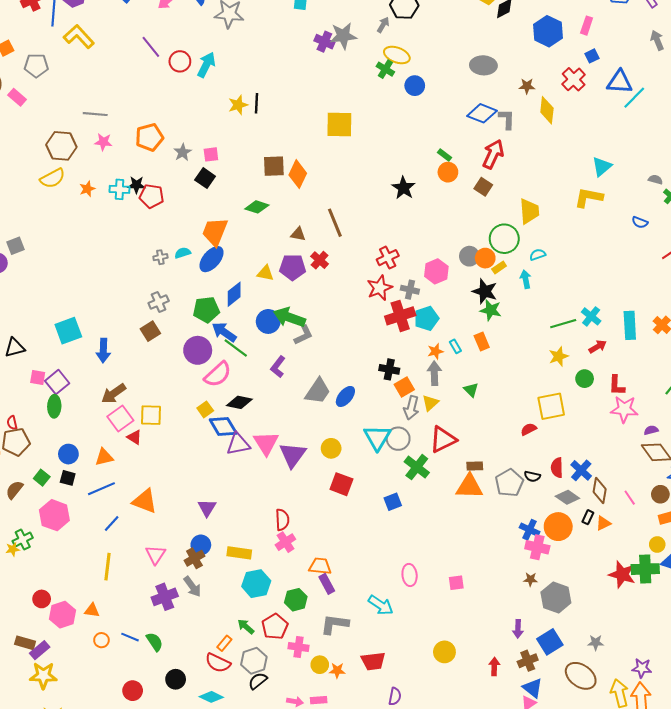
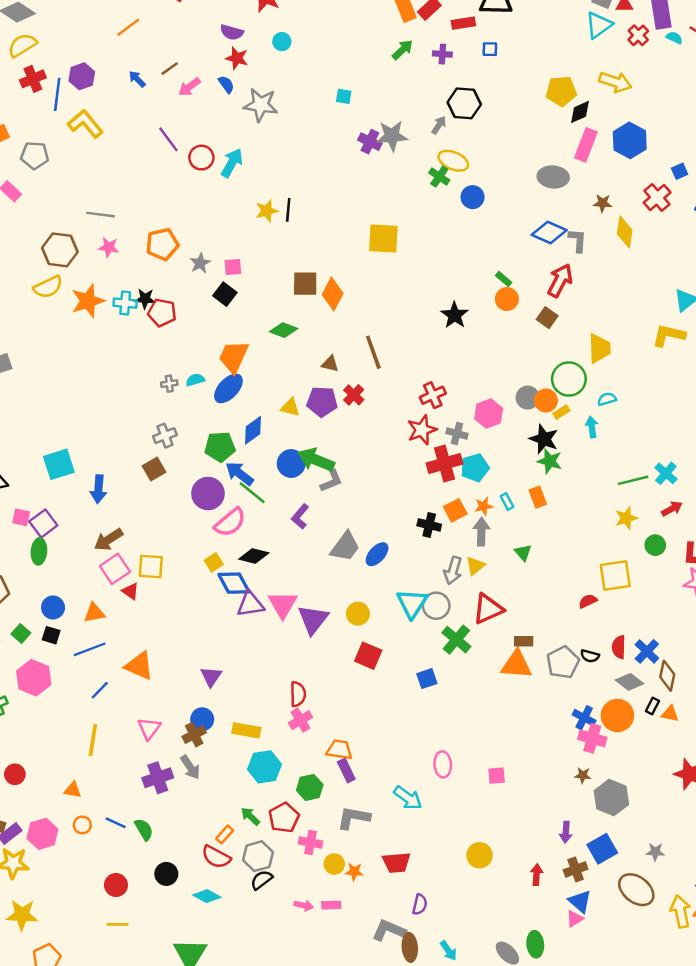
pink rectangle: (587, 26) -> (586, 145), moved, size x1.5
orange star: (87, 189) -> (88, 301), size x1.8
orange square: (404, 387) -> (455, 510), moved
orange triangle: (603, 523) -> (670, 714), turned 35
pink hexagon: (63, 615) -> (42, 834), moved

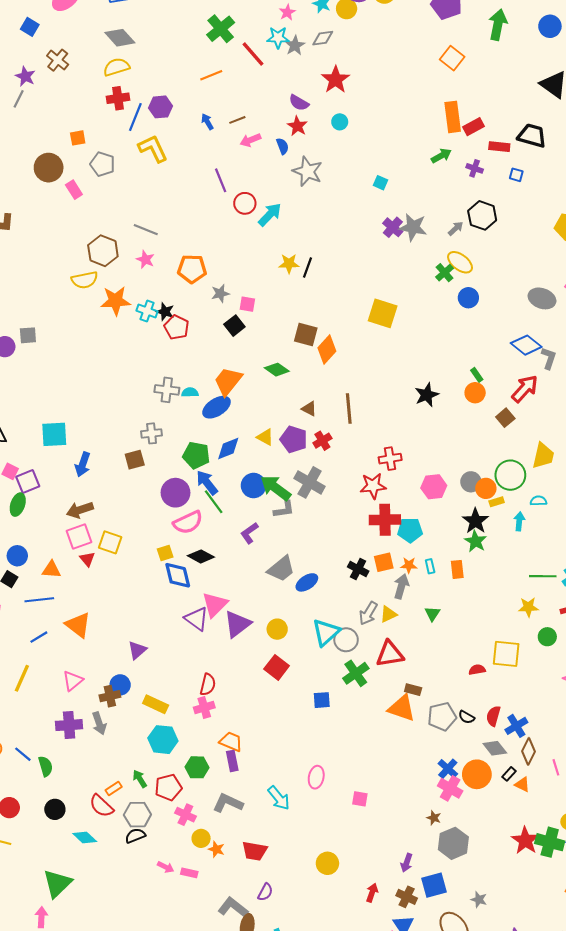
gray cross: (169, 384) -> (167, 390), size x1.6
gray cross: (457, 433) -> (310, 482), moved, size x1.6
purple triangle: (250, 604) -> (197, 619), moved, turned 30
brown cross: (576, 869) -> (407, 897), turned 30

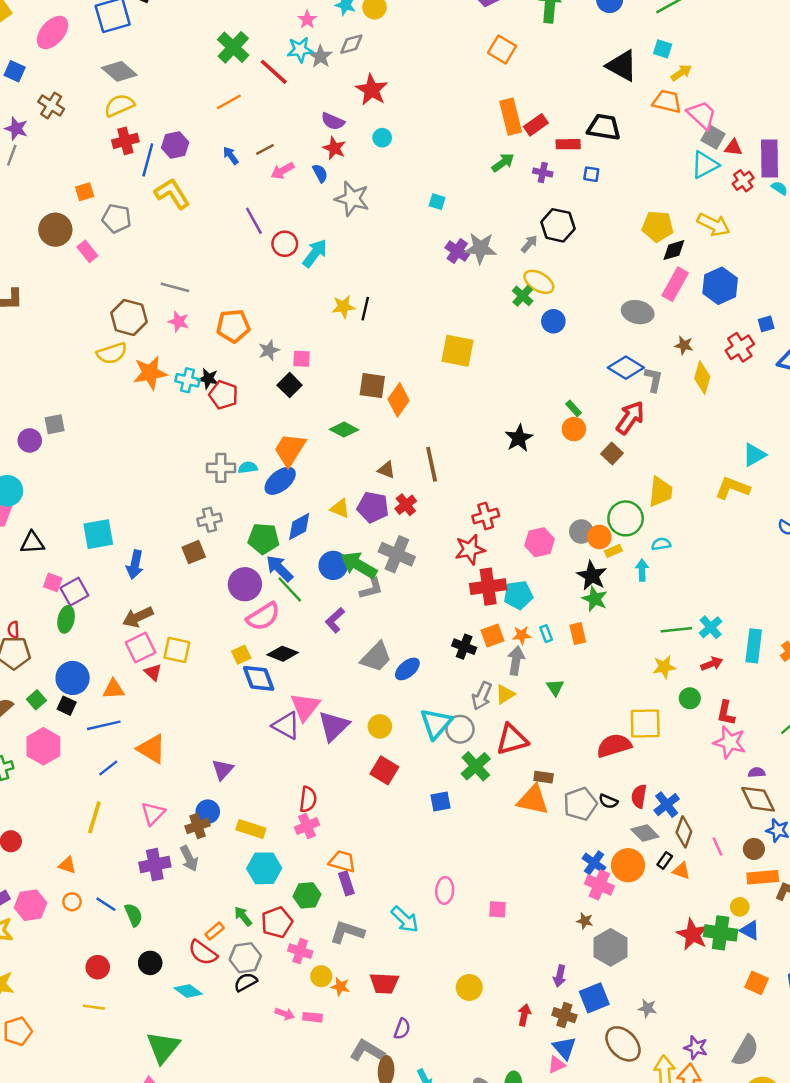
blue circle: (17, 556) -> (73, 678), size x1.4
red semicircle: (477, 670) -> (614, 746), size x1.8

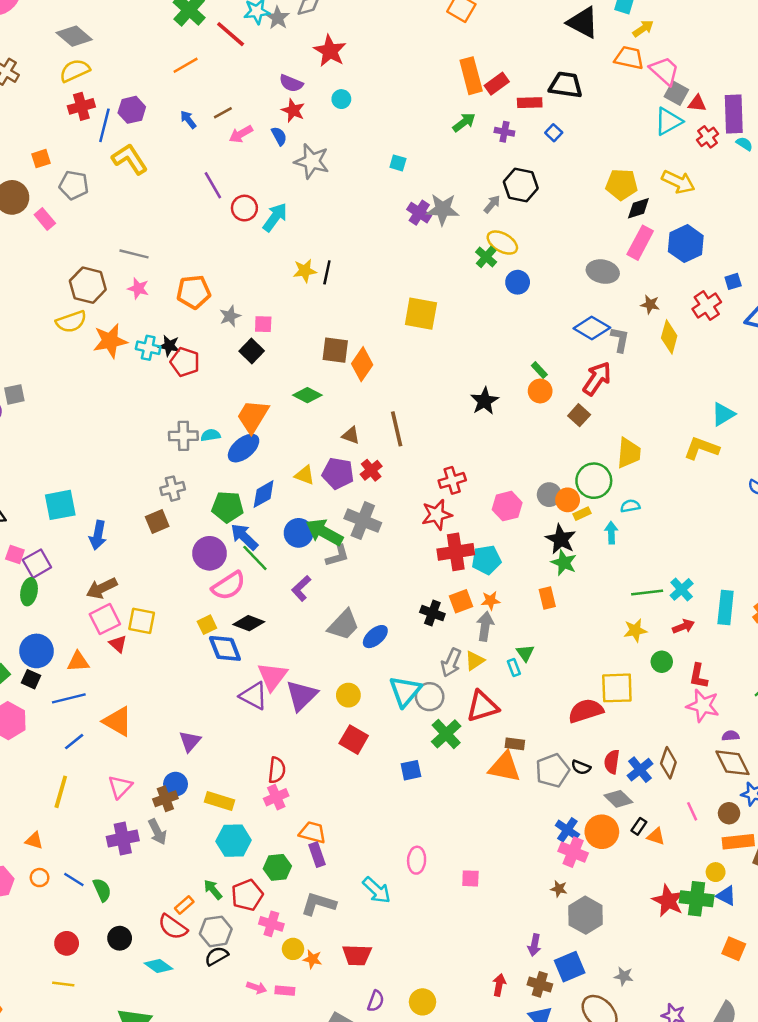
blue square: (591, 174) -> (554, 133), turned 35
cyan rectangle: (546, 634) -> (514, 668), moved
brown diamond: (684, 832) -> (668, 763), moved
yellow circle: (469, 987) -> (423, 1002), moved

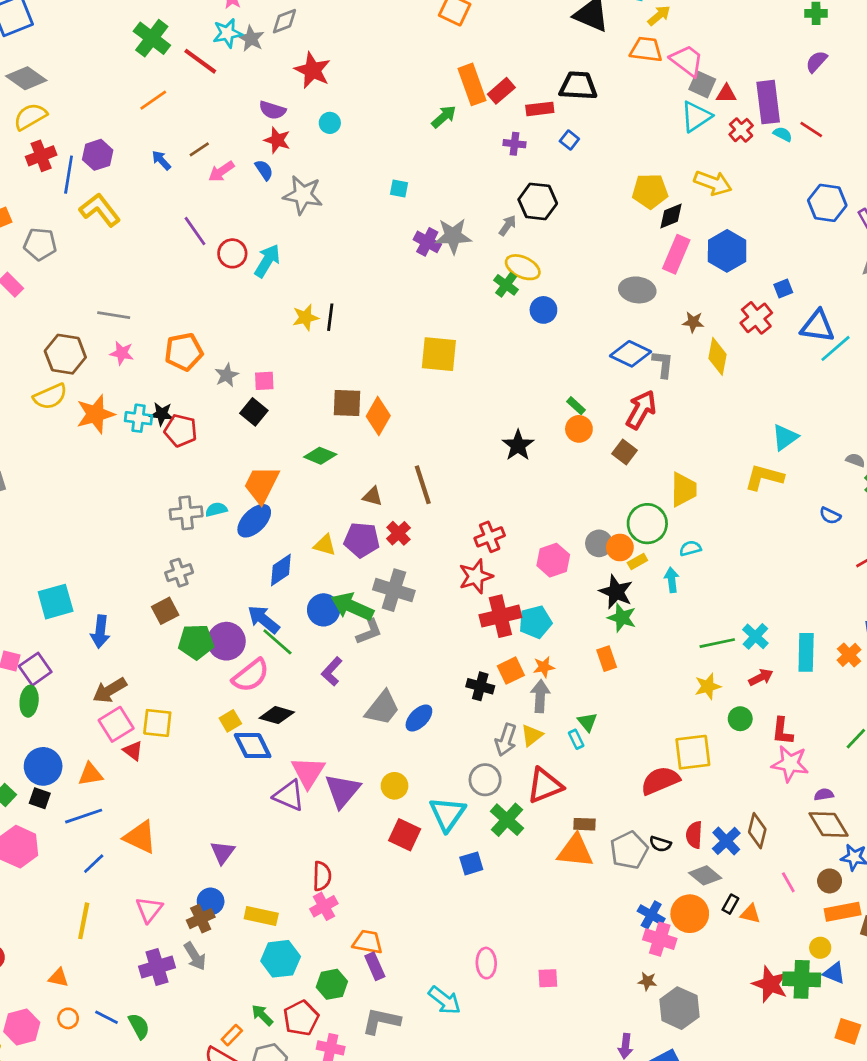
green arrow: (464, 122) -> (444, 117), moved
green pentagon: (228, 507) -> (196, 642), moved
cyan triangle: (405, 691) -> (447, 814), moved

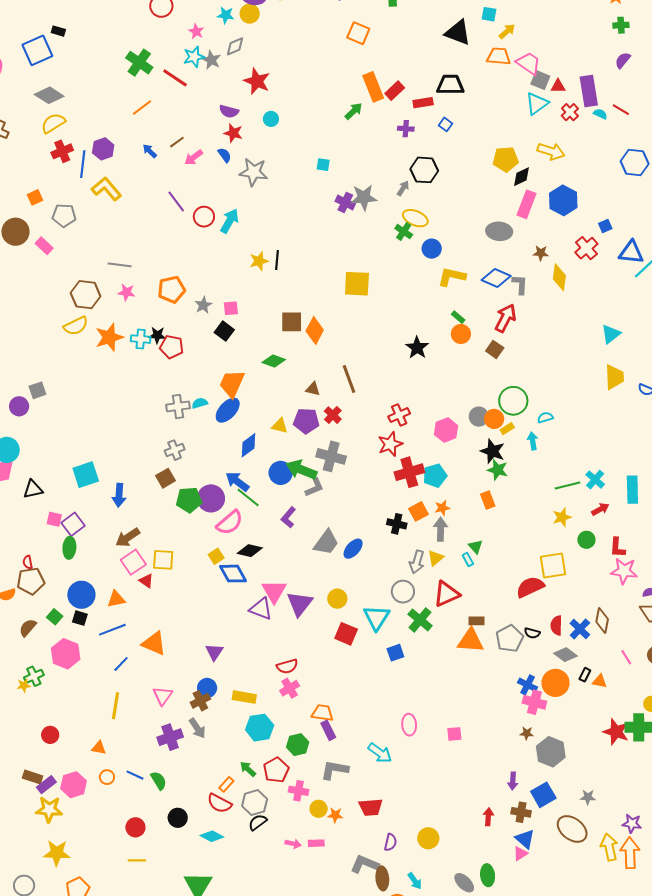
yellow L-shape: (764, 477) -> (452, 277), moved
yellow trapezoid: (684, 490) -> (614, 377), moved
red semicircle: (322, 876) -> (287, 666), turned 75

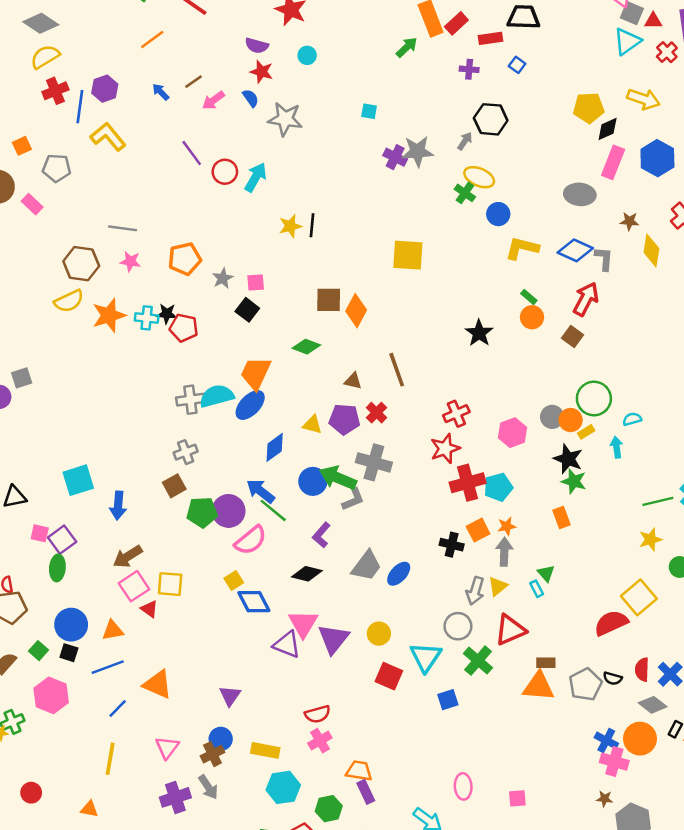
cyan semicircle: (200, 403) -> (217, 396), size x1.8
black diamond: (250, 551) -> (307, 574), moved
yellow square: (553, 565) -> (639, 597), turned -32

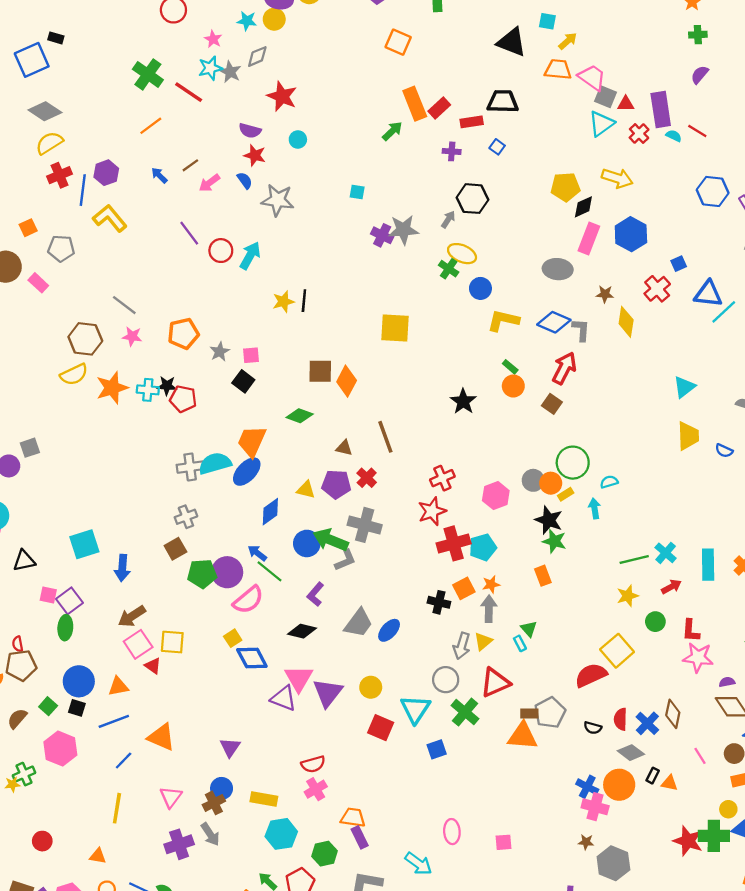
gray line: (123, 228) -> (124, 305), turned 30
blue arrow: (261, 491) -> (257, 553), size x0.7
gray pentagon: (585, 684) -> (550, 713), moved

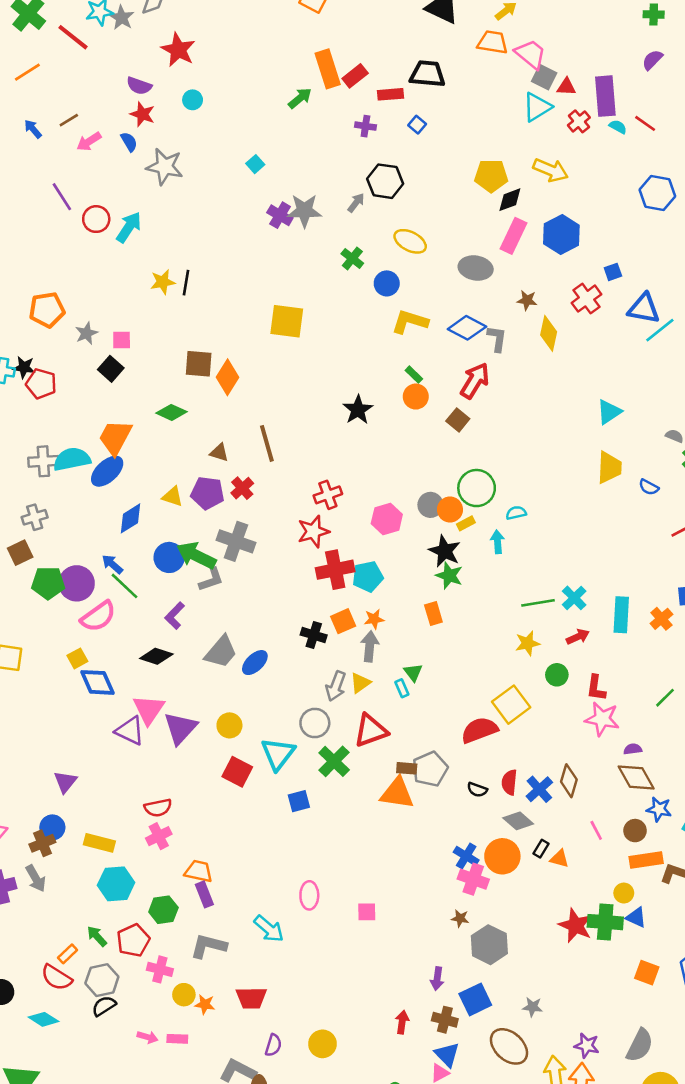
cyan square: (357, 192) -> (255, 164), turned 35
yellow ellipse: (462, 254) -> (410, 241), moved

